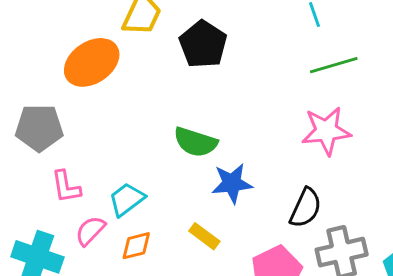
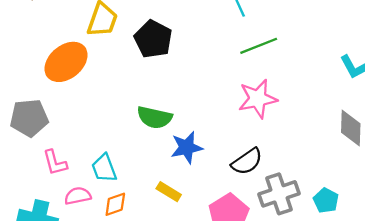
cyan trapezoid: (127, 199) -> (104, 168), turned -68
black semicircle: (306, 208) -> (247, 161), turned 36
pink semicircle: (90, 231) -> (78, 196), turned 40

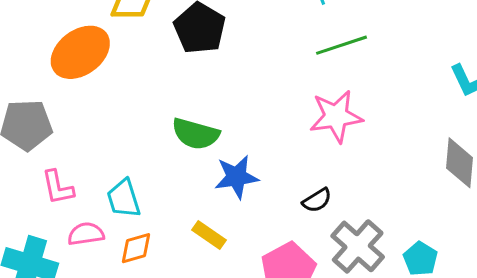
black semicircle: (247, 161) -> (317, 200), size x0.7
gray cross: (279, 194) -> (358, 246), turned -33

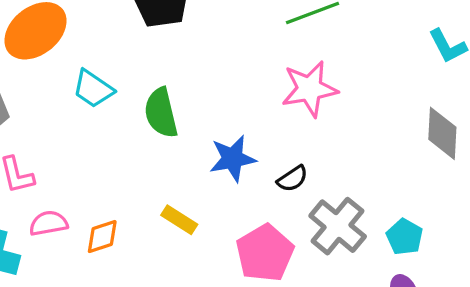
green semicircle: (196, 134) -> (161, 113), turned 63
blue star: (237, 177) -> (233, 159), moved
cyan trapezoid: (124, 199) -> (93, 89), moved, turned -36

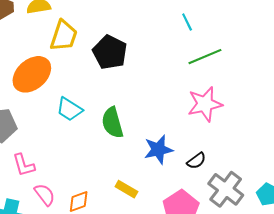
pink semicircle: (48, 223) -> (45, 195), turned 65

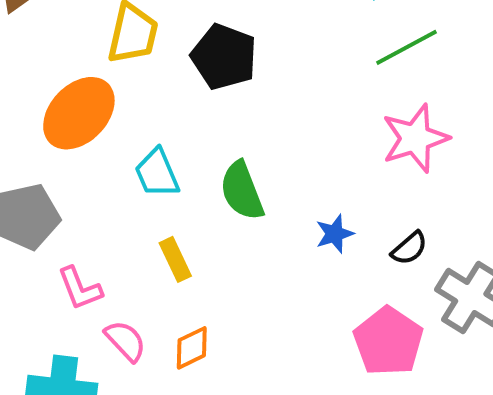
cyan trapezoid: (69, 109) -> (157, 173), turned 40
blue star: (158, 150) -> (335, 234), size x0.7
yellow rectangle: (126, 189) -> (175, 259), moved, turned 40

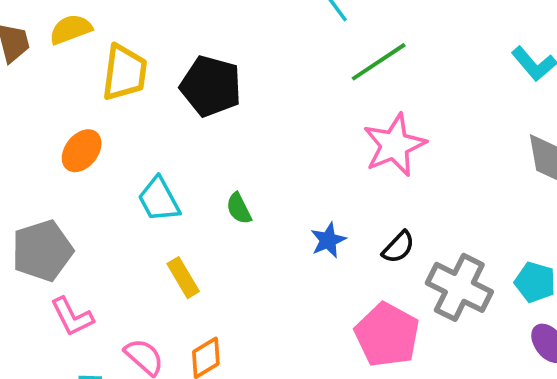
orange ellipse: (79, 113) -> (82, 151), size x0.6
green semicircle: (242, 191) -> (239, 208), size x0.6
pink L-shape: (80, 288) -> (72, 317), moved

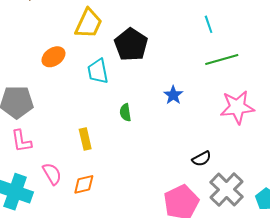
pink star: (394, 145) -> (237, 107), moved
cyan trapezoid: (159, 199) -> (98, 71), moved
blue star: (328, 240) -> (173, 95), moved, turned -30

